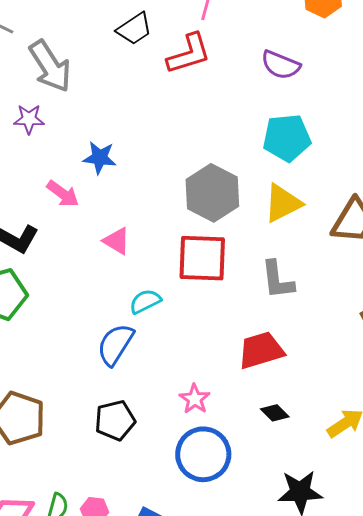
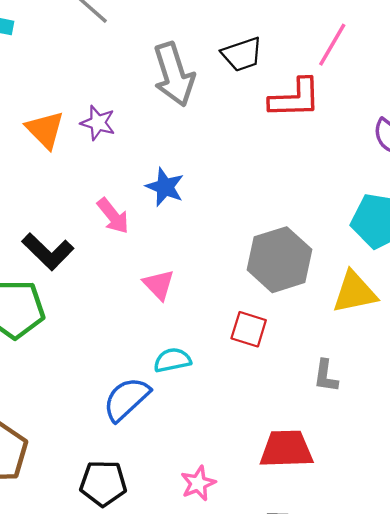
gray arrow: (50, 66) -> (174, 74), moved
red square: (202, 258) -> (249, 329), size x0.6
gray L-shape: (277, 280) -> (326, 376), size x0.7

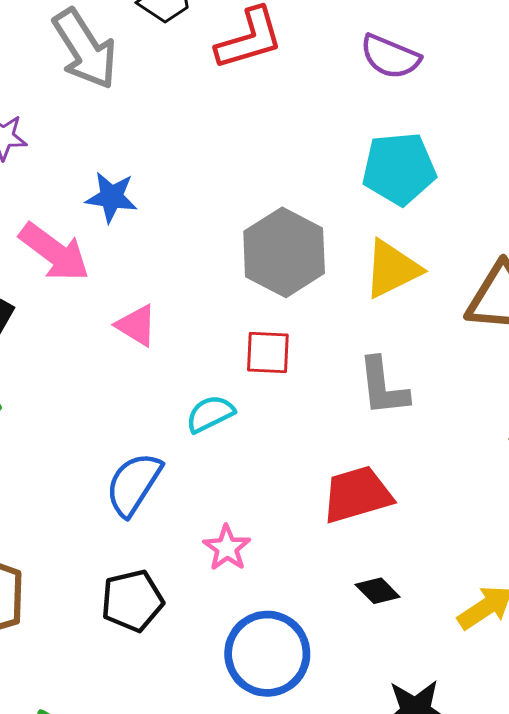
pink arrow: (113, 216) -> (54, 252), size x1.4
cyan semicircle: (172, 360) -> (210, 414), moved
gray L-shape: (326, 376) -> (383, 387), size x1.4
pink star: (198, 483) -> (227, 548), moved

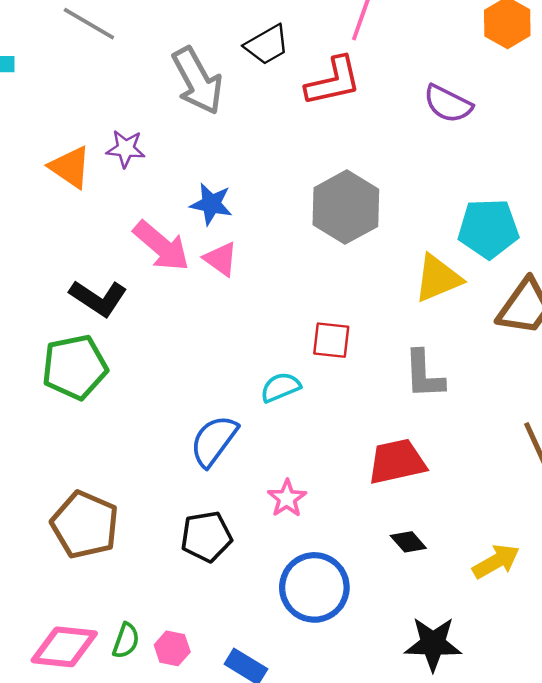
cyan pentagon: (399, 169) -> (488, 229), moved
gray hexagon: (284, 252) -> (346, 207), moved
pink triangle: (137, 325) -> (221, 259), moved

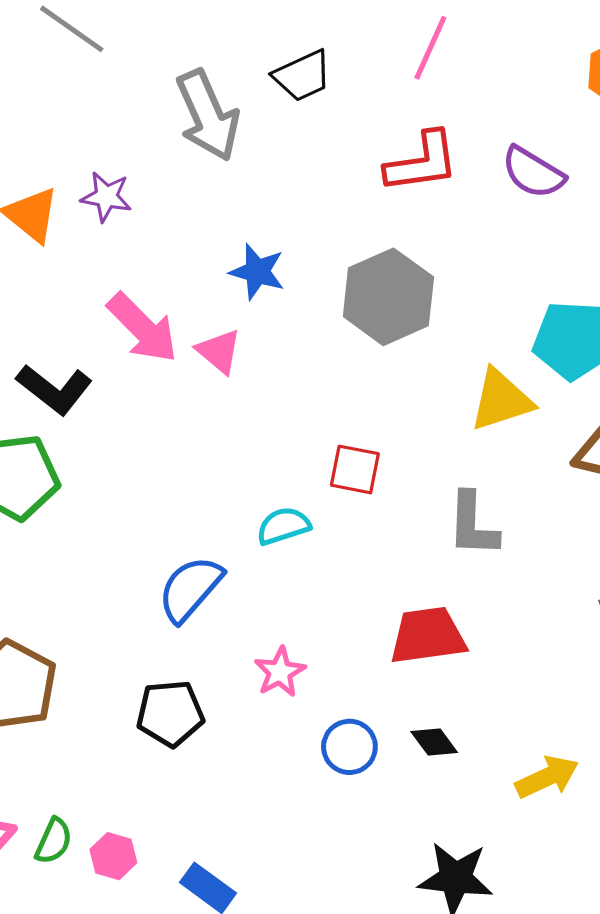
red L-shape: (333, 81) -> (422, 162), moved
blue star: (211, 204) -> (257, 272), moved
blue circle: (314, 587) -> (349, 747), moved, size x0.6

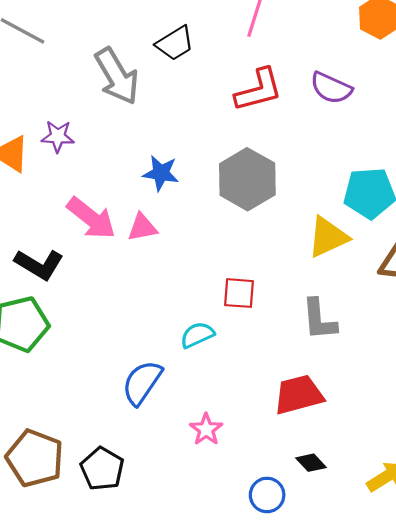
pink triangle: (219, 351) -> (142, 227), turned -44
black pentagon: (170, 713) -> (102, 469), moved, turned -30
blue circle: (349, 747) -> (267, 495), moved

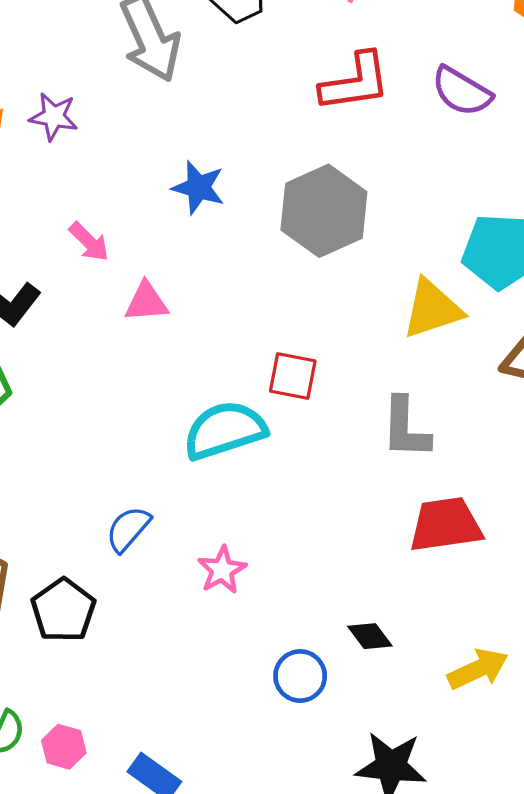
pink arrow: (91, 218) -> (89, 242), size x0.6
pink triangle: (142, 227) -> (146, 302), moved
cyan semicircle: (197, 335) -> (225, 430), size x1.6
blue semicircle: (142, 383) -> (128, 529), moved, size x0.7
red trapezoid: (299, 395) -> (446, 525), moved

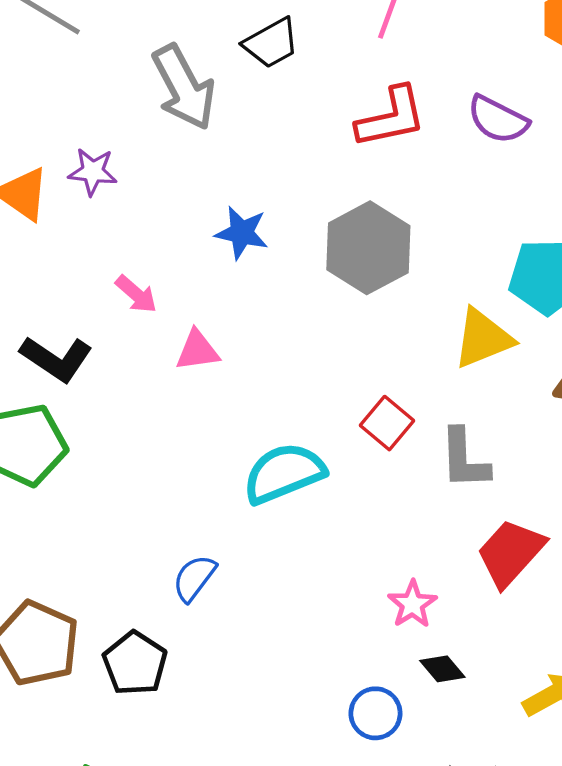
red square: (293, 376) -> (387, 423), moved, turned 33
red trapezoid: (446, 525) -> (511, 553), turned -36
pink star: (222, 570) -> (412, 604), moved

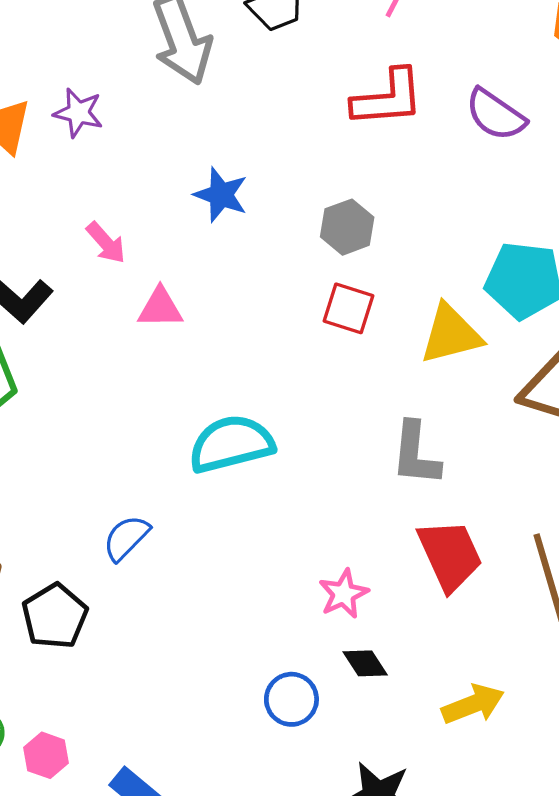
gray hexagon: (368, 248) -> (347, 227), size x0.6
red square: (387, 423) -> (349, 308), moved, turned -30
red trapezoid: (511, 553) -> (450, 555), turned 106

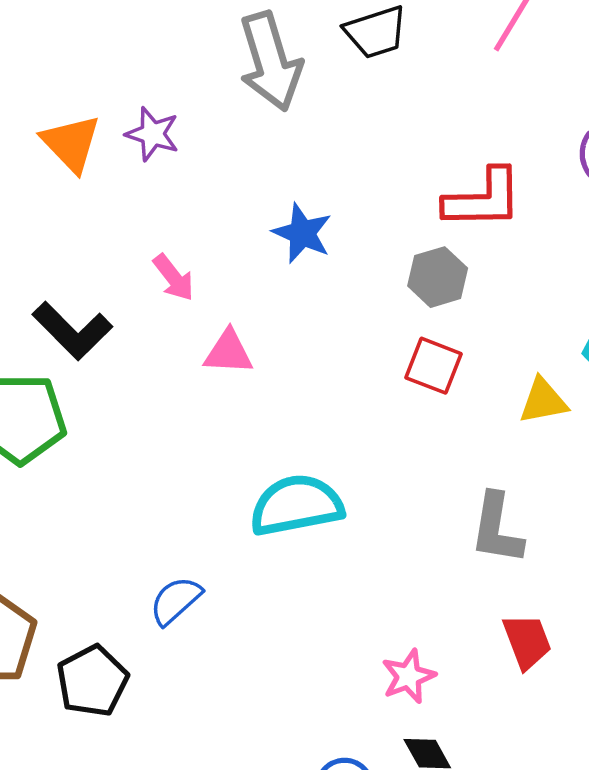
red L-shape: (388, 98) -> (483, 199), moved
yellow triangle: (451, 334) -> (543, 401), size x0.7
red trapezoid: (450, 555) -> (527, 641), size x0.7

